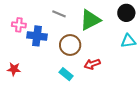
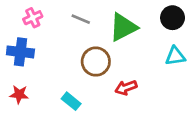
pink cross: (19, 25) -> (33, 18), moved, turned -32
blue cross: (37, 36) -> (20, 52), moved
cyan rectangle: (66, 74) -> (71, 101), moved

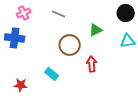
green triangle: (123, 27) -> (96, 30), moved, size x0.6
red arrow: (126, 88) -> (92, 64), turned 105
red star: (19, 94) -> (21, 85), moved

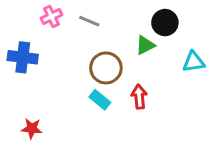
pink cross: (24, 13) -> (51, 17), moved
black circle: (126, 13) -> (165, 23), moved
cyan rectangle: (52, 74) -> (100, 100), moved

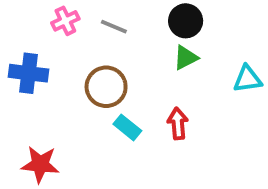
black circle: (165, 23) -> (186, 21), moved
brown circle: (106, 68) -> (106, 87), moved
red star: (32, 128) -> (40, 164), size x1.4

